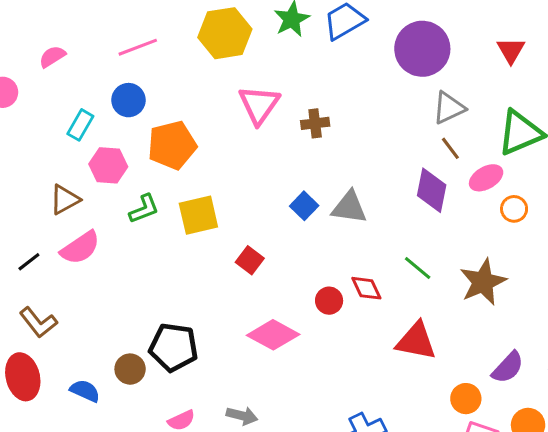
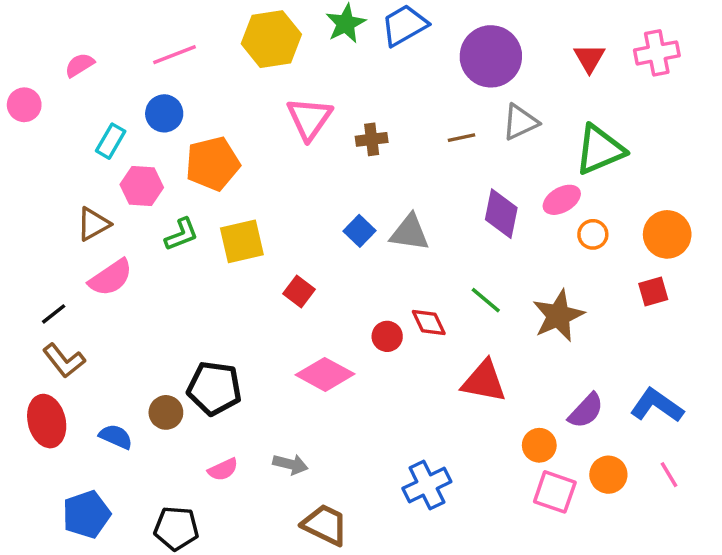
brown line: (450, 148) -> (461, 138), moved, turned -65
black line: (29, 262) -> (54, 314), moved

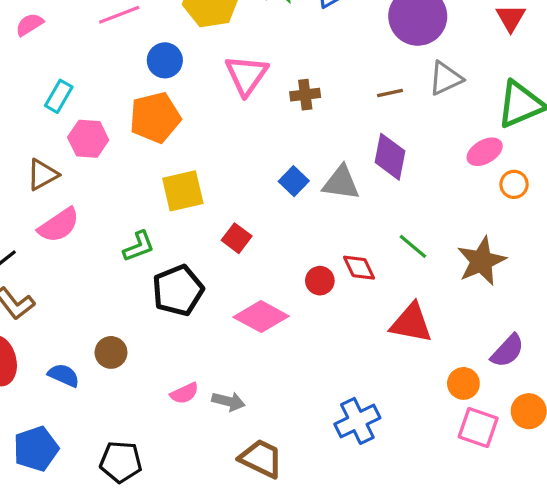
blue circle: (164, 113) -> (165, 60), moved
purple diamond: (501, 214) -> (390, 157), moved
green L-shape: (181, 234) -> (139, 246), moved
black pentagon: (214, 388) -> (178, 290), moved, turned -30
pink semicircle: (223, 469) -> (184, 393), moved

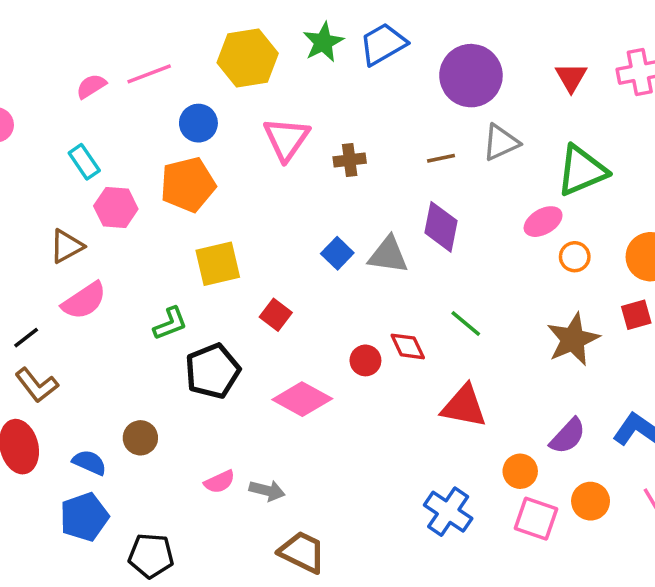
pink semicircle: (29, 24) -> (91, 86), moved
cyan rectangle: (59, 96) -> (84, 162), turned -64
brown star: (481, 261) -> (573, 339), moved
blue cross: (357, 421) -> (448, 512), moved, turned -30
blue pentagon: (36, 449) -> (84, 517), moved

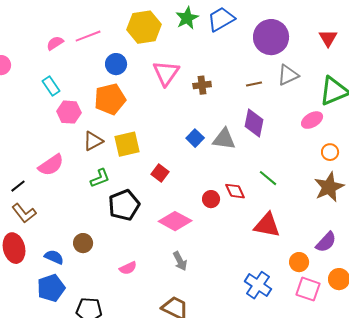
brown triangle: (67, 246) -> (93, 141), moved
orange circle: (575, 257) -> (330, 152), moved
gray arrow: (267, 491) -> (180, 261), moved, turned 48

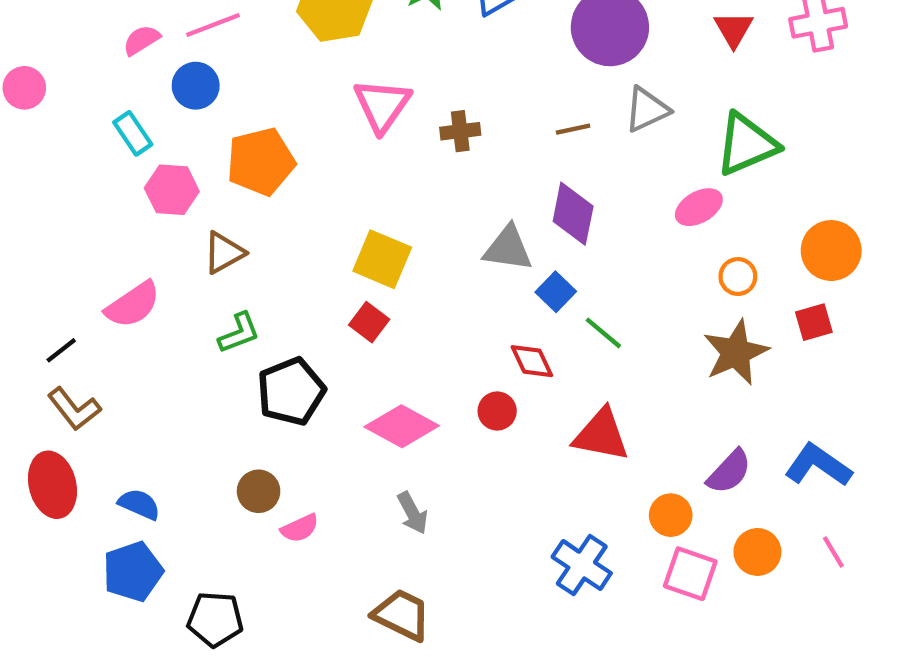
blue circle: (116, 64) -> (196, 86), moved
blue square: (195, 138) -> (556, 292), moved
yellow square: (127, 144) -> (382, 259), moved, turned 36
red circle: (211, 199) -> (497, 411), moved
brown circle: (83, 243) -> (259, 491), moved

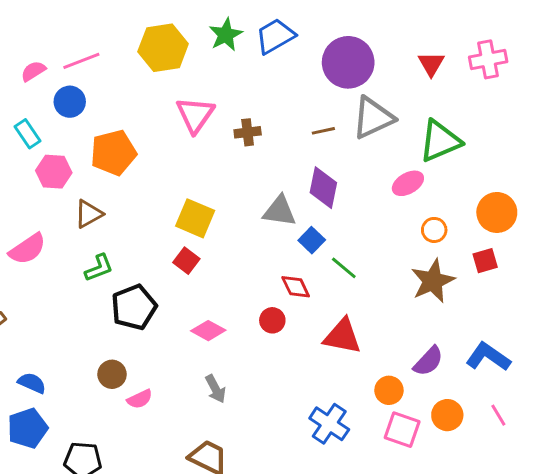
gray triangle: (647, 110) -> (373, 118), size x1.4
pink diamond: (402, 426) -> (208, 331), size x0.7

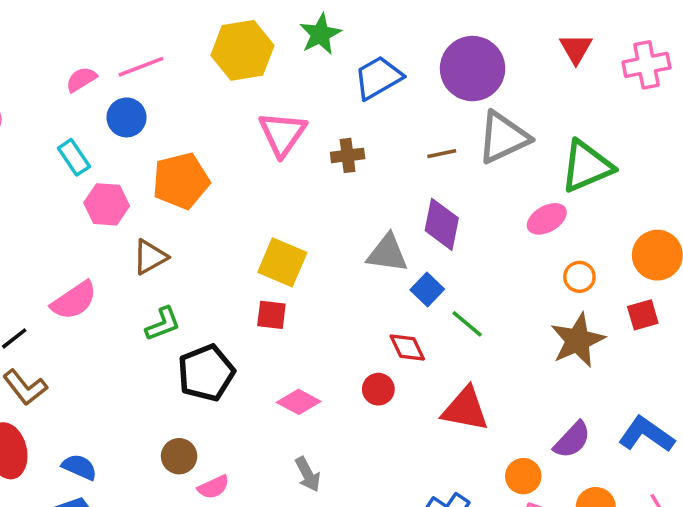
blue trapezoid: (275, 36) -> (378, 78), moved
red triangle: (431, 64) -> (576, 49), moved
red square: (186, 261) -> (271, 315), turned -30

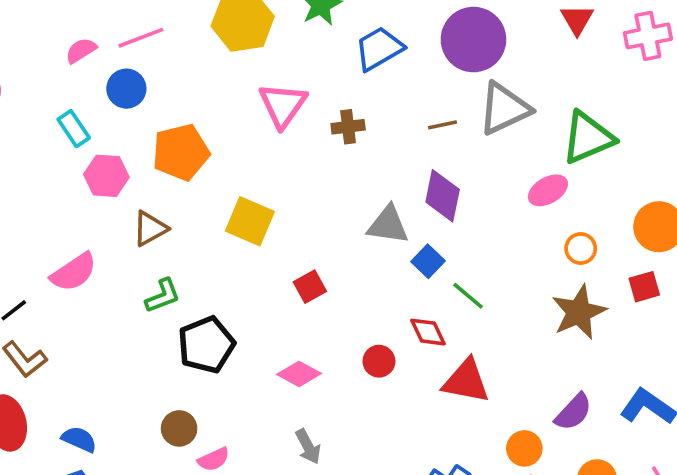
yellow square: (282, 262) -> (250, 221), moved
red square: (271, 315) -> (310, 287), moved, turned -36
red diamond: (407, 348) -> (428, 332), moved

